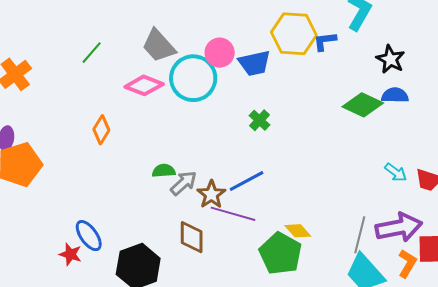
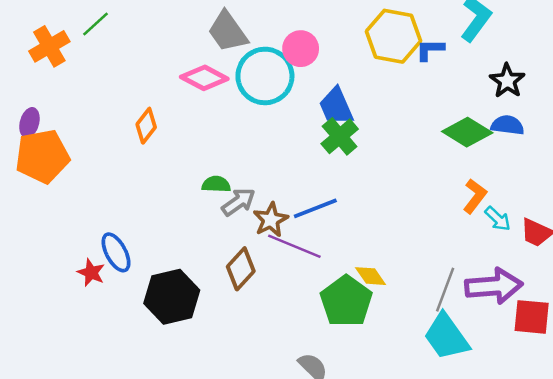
green line: (92, 53) -> (95, 24), moved
blue trapezoid: (254, 63) -> (336, 106), moved, turned 72
green cross: (260, 120) -> (340, 136), size x1.4
brown diamond: (192, 237) -> (241, 269), turned 36
orange L-shape: (407, 264) -> (475, 196), moved

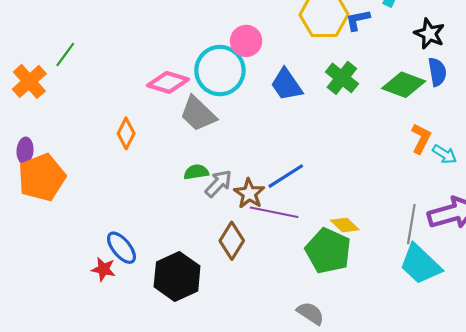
gray trapezoid: (228, 32) -> (198, 114), moved
blue semicircle: (508, 125) -> (437, 72), turned 84
green cross: (340, 136) -> (342, 78), moved

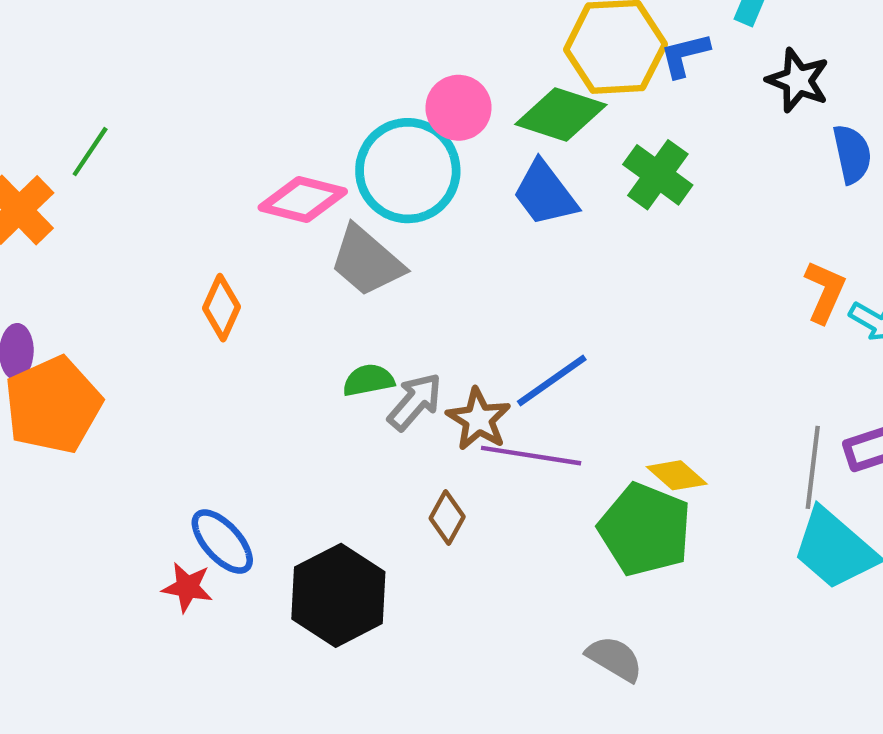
black star: (429, 34) -> (798, 80), moved
green diamond: (404, 85) -> (561, 115), moved
brown diamond: (232, 241) -> (447, 518), size x0.7

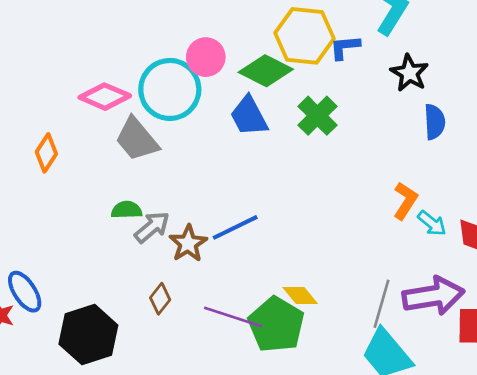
purple line: (531, 456) -> (233, 317), moved

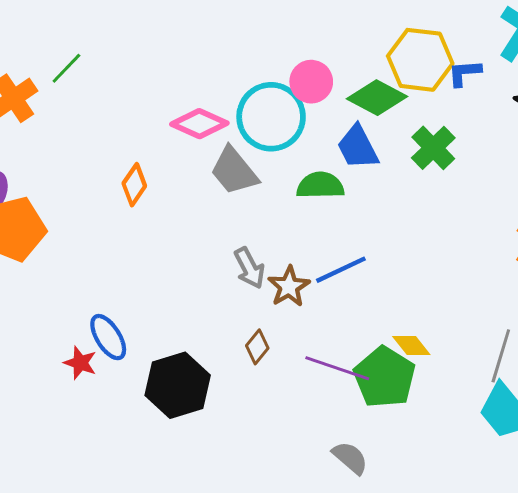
green semicircle: (127, 210) -> (320, 185), moved, size x1.4
gray arrow: (152, 227) -> (249, 268), turned 102

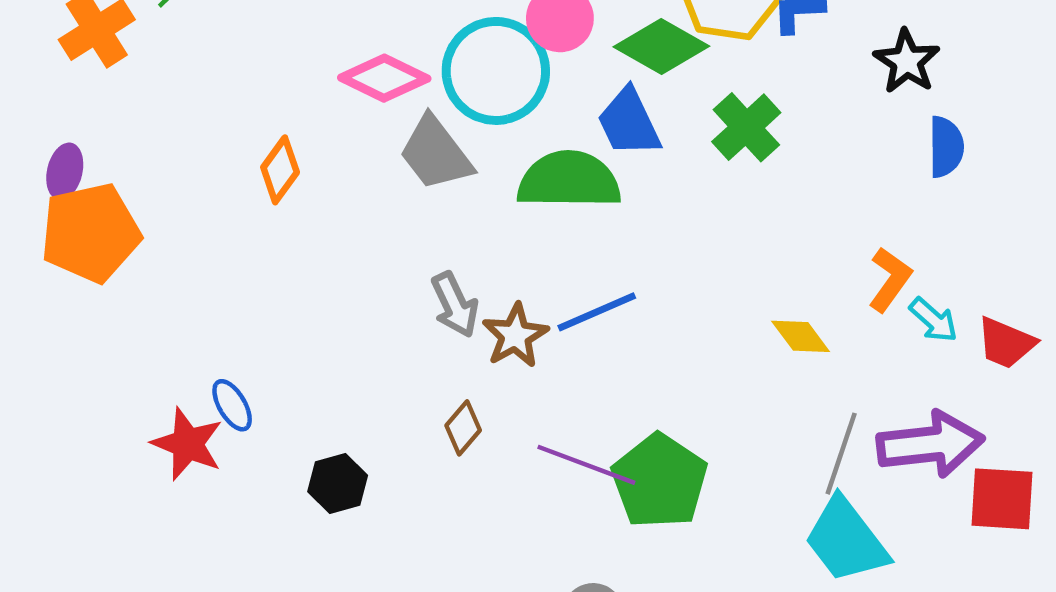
green semicircle: (320, 185) -> (569, 180), size x1.4
blue ellipse: (108, 337) -> (232, 405), size x0.7
yellow diamond: (411, 346) -> (801, 336), moved
red star: (80, 363) -> (188, 444), size x1.4
black hexagon: (178, 385) -> (338, 484), size x0.6

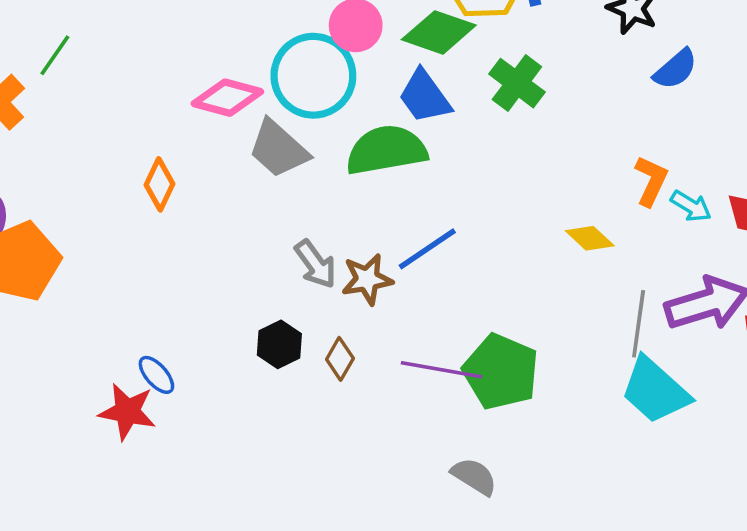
blue semicircle: (946, 147) -> (675, 69), turned 60
brown star: (515, 336) -> (367, 279), turned 30
black hexagon: (338, 484) -> (279, 344), moved

